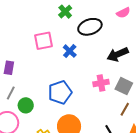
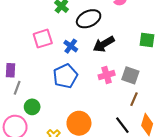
black arrow: (118, 54) -> (104, 44), moved
blue pentagon: (60, 92) -> (65, 76), moved
gray line: (11, 93) -> (17, 88), moved

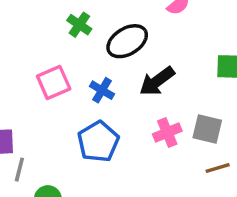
brown line: (134, 99) -> (218, 168), turned 56

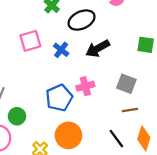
pink cross: (167, 132) -> (85, 86), moved
blue pentagon: (98, 142) -> (59, 98), moved

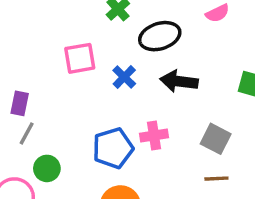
black arrow: (98, 48) -> (179, 81), turned 30

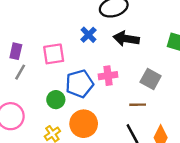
pink square: (80, 58) -> (54, 54), moved
green circle: (47, 168) -> (56, 100), moved
brown line: (216, 179) -> (138, 105), moved

